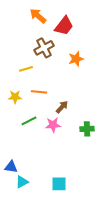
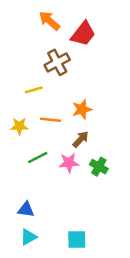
orange star: (76, 59) -> (82, 109), moved
green cross: (87, 129) -> (99, 167), moved, turned 32
blue triangle: (11, 167) -> (26, 210), moved

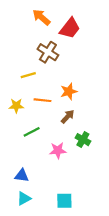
brown cross: (57, 62) -> (48, 52), turned -30
pink star: (69, 163) -> (58, 150), moved

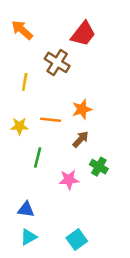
orange arrow: (41, 17) -> (22, 30), moved
yellow line: (28, 75) -> (25, 82), moved, turned -64
green line: (32, 132) -> (38, 157), turned -49
cyan square: (64, 201) -> (77, 239), turned -35

